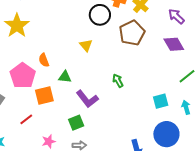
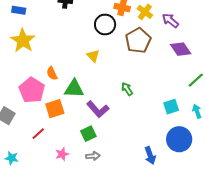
purple arrow: (176, 16) -> (170, 20), moved
green triangle: (65, 77) -> (74, 89), size x1.5

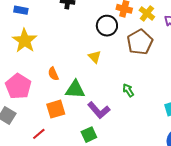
pink pentagon: (32, 90) -> (18, 86), moved

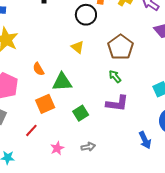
brown pentagon: (140, 42) -> (121, 47), moved
purple L-shape: (99, 110) -> (117, 103), moved, turned -35
green square: (89, 135) -> (81, 113), moved

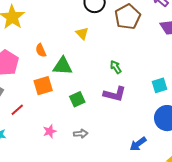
brown pentagon: (121, 47) -> (128, 17), moved
red line: (31, 130) -> (17, 110), moved
blue arrow: (145, 140) -> (138, 144), moved, turned 72

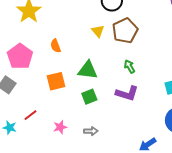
brown pentagon: (128, 17) -> (125, 31), moved
green triangle: (63, 66) -> (88, 70), moved
red line: (17, 110) -> (30, 115), moved

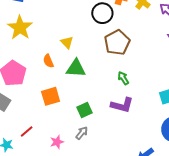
yellow triangle: (98, 31) -> (67, 42), moved
green triangle: (88, 70) -> (76, 68), moved
gray arrow: (91, 131) -> (82, 133), moved, turned -48

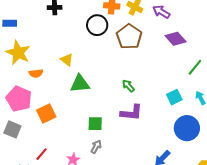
brown pentagon: (117, 42) -> (129, 37), moved
orange semicircle: (48, 61) -> (36, 73), moved, turned -64
orange square: (51, 96) -> (46, 114), moved
green square: (85, 110) -> (95, 124), turned 35

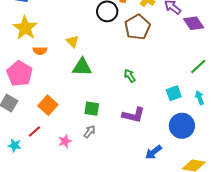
purple diamond: (176, 39) -> (194, 23), moved
purple L-shape: (131, 113) -> (133, 115), moved
orange square: (46, 114) -> (48, 105), moved, turned -30

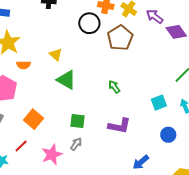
green triangle: (82, 67) -> (66, 80), turned 30
blue circle: (182, 126) -> (168, 135), size x0.6
pink star: (65, 141) -> (52, 155), size x1.5

